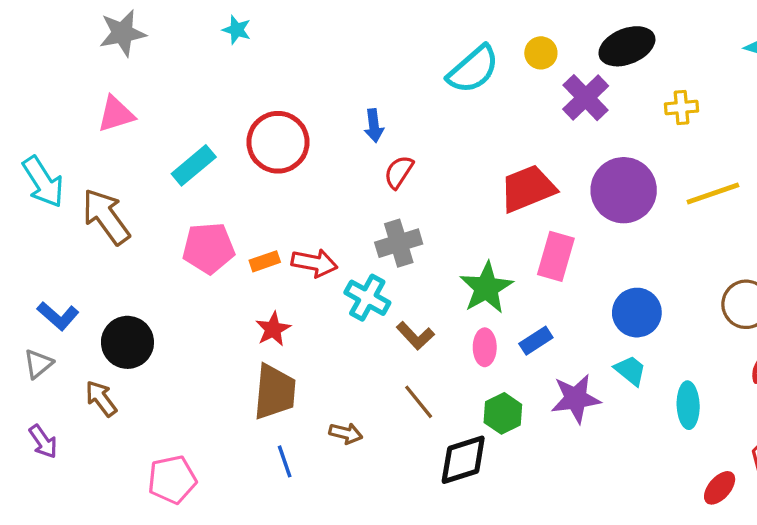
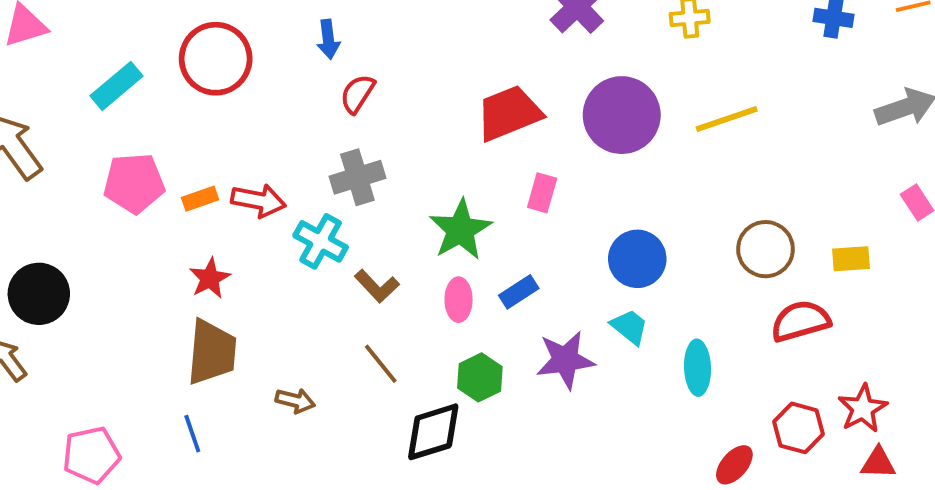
pink rectangle: (556, 256) -> (542, 193), size x0.7
blue line: (285, 461) -> (192, 434), moved

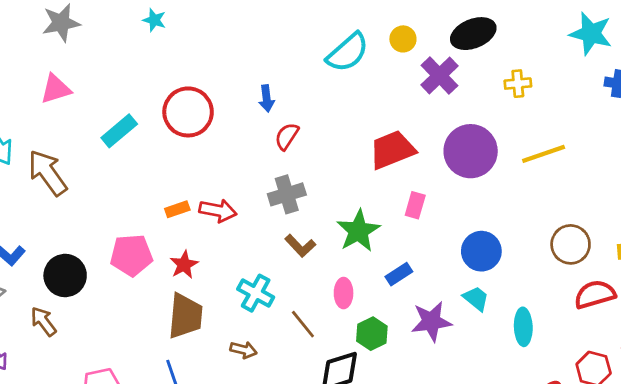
pink pentagon: (134, 183) -> (131, 255), moved
cyan cross: (321, 241) -> (256, 293), moved
brown L-shape: (377, 286) -> (300, 246), moved
pink ellipse: (459, 300) -> (344, 293), moved

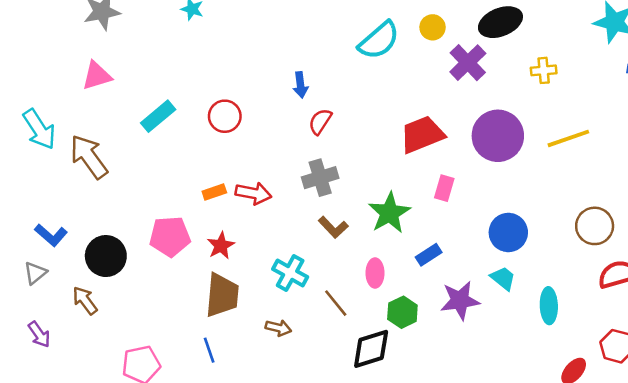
red circle: (188, 112) -> (225, 116), moved, size x0.7

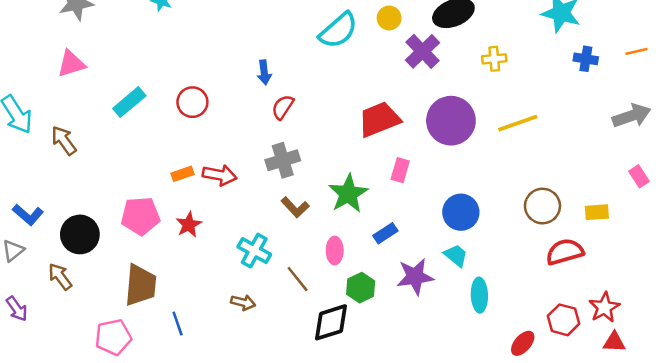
brown arrow: (89, 157) -> (64, 140), size x0.7
brown trapezoid: (222, 295) -> (140, 285), moved
cyan ellipse: (549, 306) -> (479, 295), moved

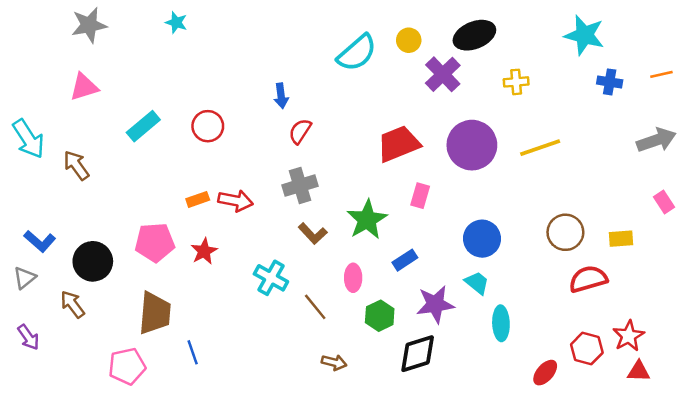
brown arrow: (243, 303) -> (334, 362), moved
black diamond: (331, 322) -> (418, 354), moved

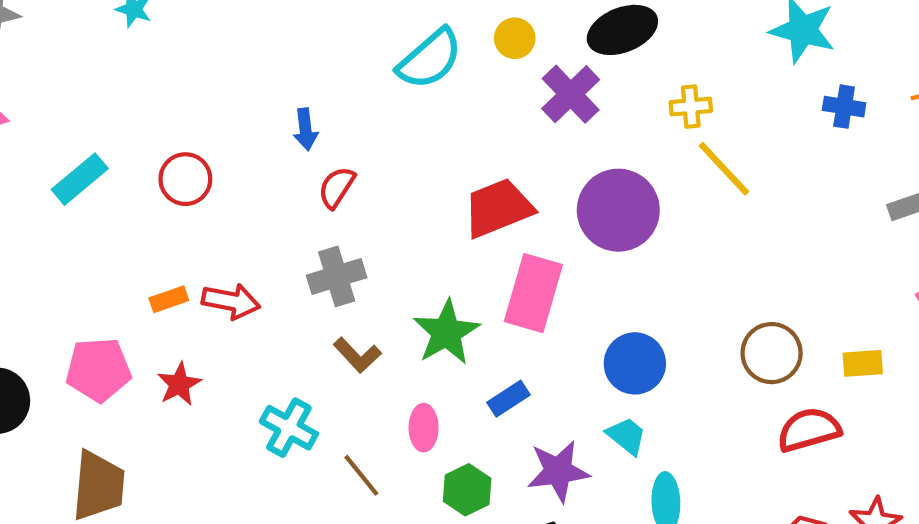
yellow line: (540, 148) -> (724, 169), moved, turned 66
pink rectangle: (420, 196) -> (533, 293), size x1.8

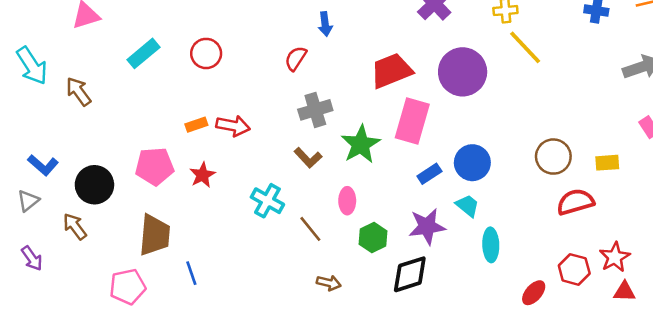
blue arrow: (306, 129) -> (325, 24), moved
gray cross: (337, 276) -> (315, 110), moved
blue rectangle: (509, 399) -> (429, 174), moved

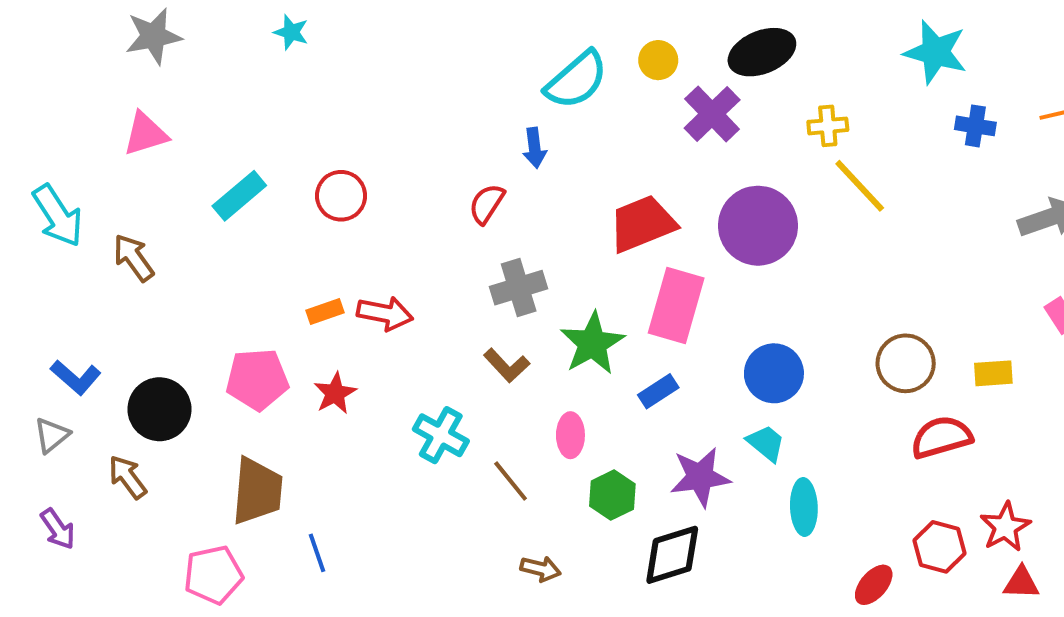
blue rectangle: (429, 174) -> (658, 391), moved

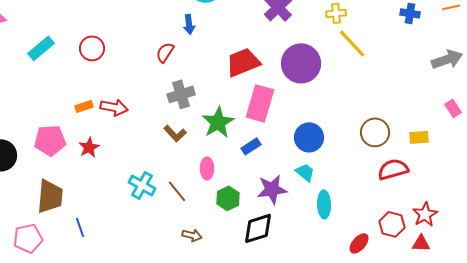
cyan cross: (441, 435) -> (142, 185), moved
red triangle: (1021, 583) -> (421, 243), moved

